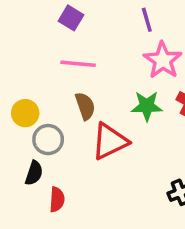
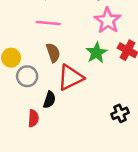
green star: (147, 106) -> (96, 53), turned -30
black semicircle: (34, 173) -> (49, 100), moved

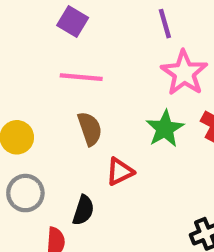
gray circle: (27, 76) -> (25, 193), moved
red triangle: (70, 77) -> (120, 172), size x0.6

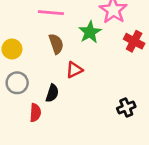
green star: (165, 129) -> (90, 32), moved

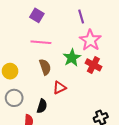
red cross: (134, 41) -> (93, 65), moved

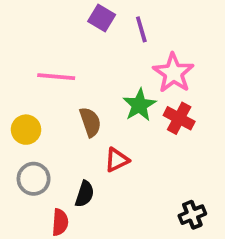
purple square: (37, 15) -> (102, 18), moved
purple line: (81, 16) -> (141, 29), moved
pink line: (41, 42) -> (56, 77), moved

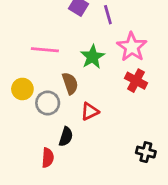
green star: (139, 105) -> (93, 57), moved
gray circle: (34, 179) -> (48, 103), moved
black cross: (192, 215) -> (146, 152), turned 36

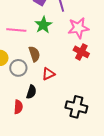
pink star: (132, 47) -> (78, 28), turned 30
green star: (93, 57) -> (43, 25), moved
black cross: (146, 152) -> (76, 107), moved, size x1.5

